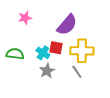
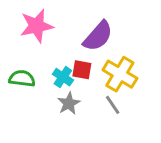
pink star: (25, 18) -> (37, 26), size x1.6
yellow cross: (82, 51) -> (120, 74), turned 30

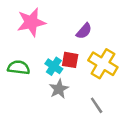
purple semicircle: (98, 36) -> (84, 31), size x0.6
gray line: (113, 105) -> (97, 105), moved

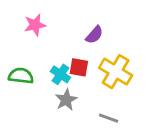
pink star: (31, 22) -> (35, 25), size x0.7
gray line: (97, 105) -> (109, 118), turned -36

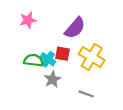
purple semicircle: (94, 35) -> (75, 28), size x1.5
green semicircle: (21, 76) -> (34, 60), moved

